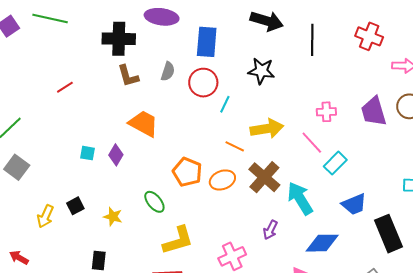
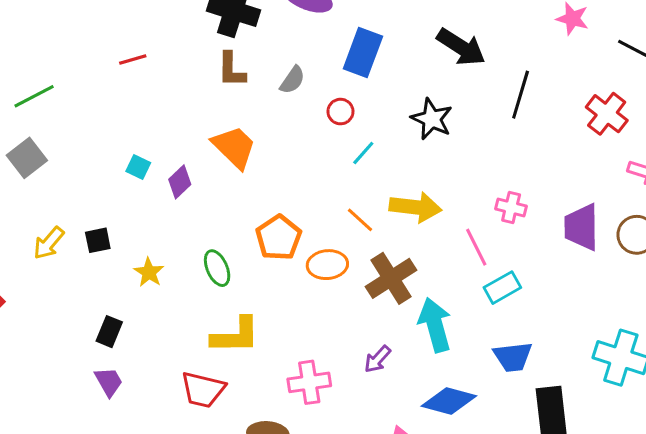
red circle: (203, 83) -> (340, 112), size x0.6

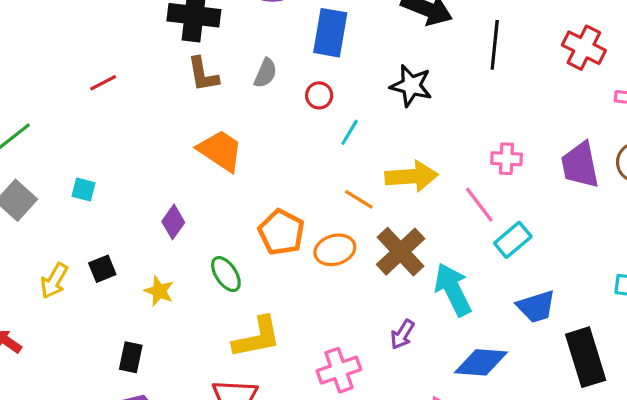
cyan square: (138, 167) -> (83, 189), moved
purple diamond: (180, 182) -> (173, 222), moved

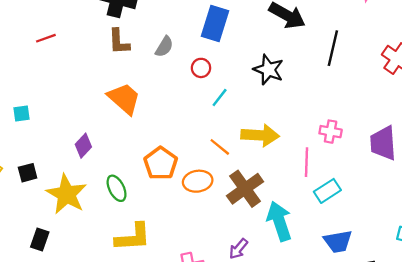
cyan square: (83, 189) -> (21, 114), turned -30
pink line: (479, 205) -> (306, 162), turned 32
yellow star: (159, 291) -> (67, 194), size x1.8

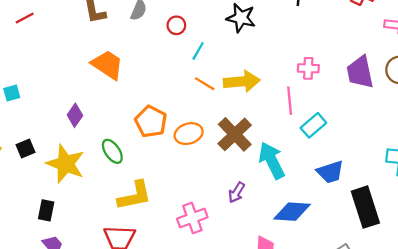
orange line: (220, 147) -> (205, 84), moved

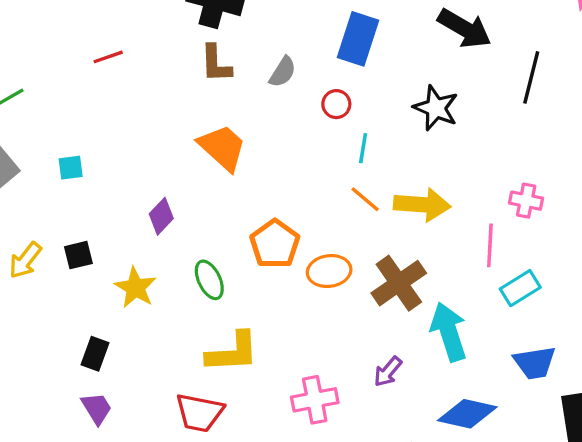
cyan line: (198, 51) -> (363, 148), turned -30
yellow star: (66, 164) -> (135, 288), size x0.7

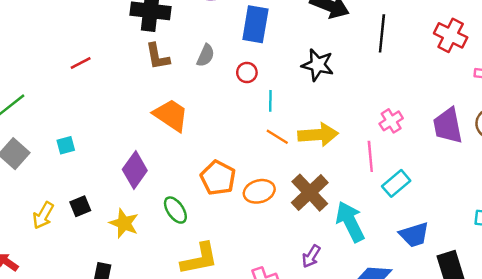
pink cross: (526, 201) -> (391, 121), turned -35
purple diamond: (161, 216) -> (135, 170), size x1.4

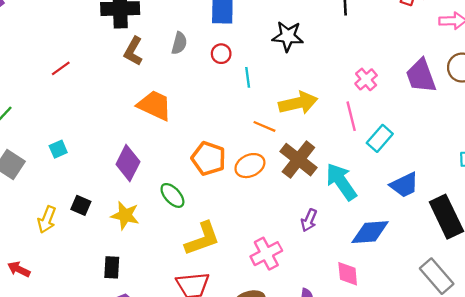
brown L-shape: (158, 56) -> (133, 51), turned 48
orange line: (277, 137) -> (264, 126), moved
black square: (80, 206) -> (81, 205), turned -36

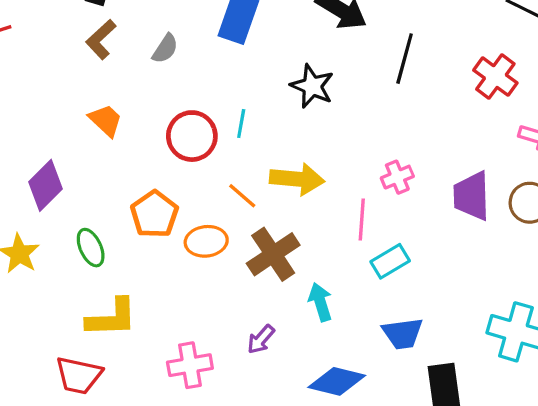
red circle: (221, 54) -> (192, 136), moved, size x1.8
orange trapezoid: (155, 105) -> (106, 120), size x0.7
cyan arrow: (341, 182) -> (320, 302), size x0.7

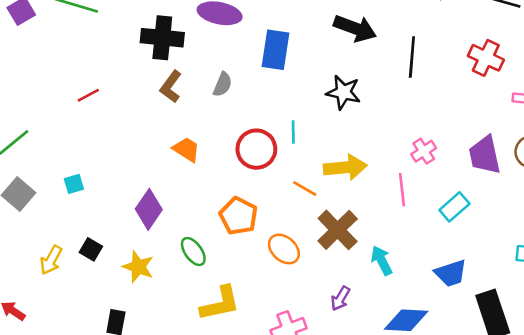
orange ellipse: (206, 241) -> (284, 249), moved, turned 60
cyan rectangle: (390, 261) -> (454, 207), moved

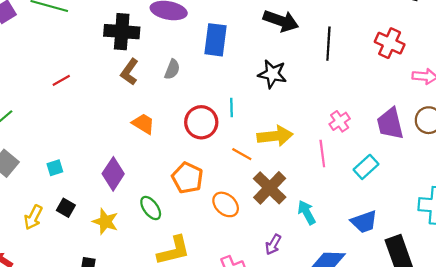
cyan square: (74, 184) -> (55, 168), moved

